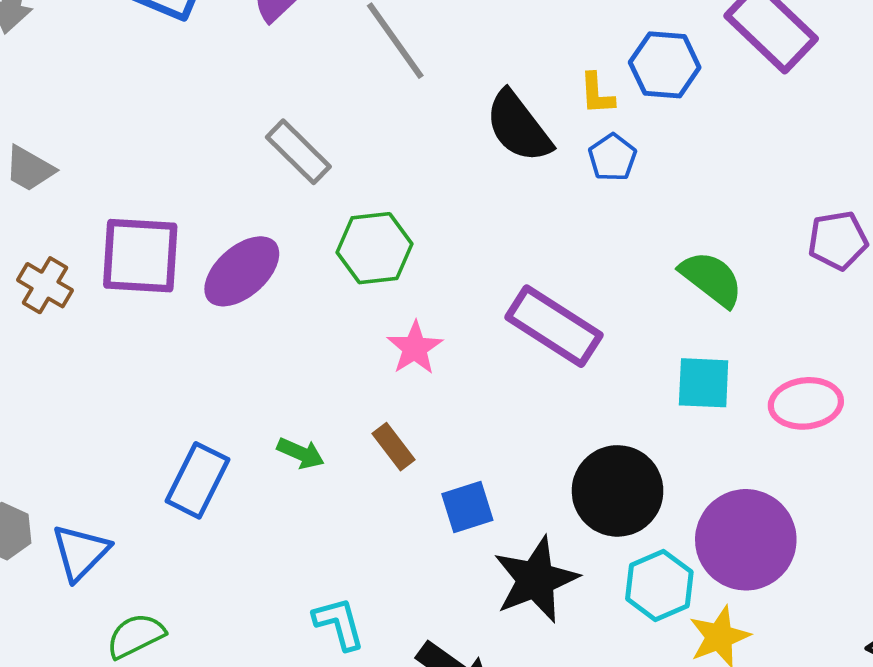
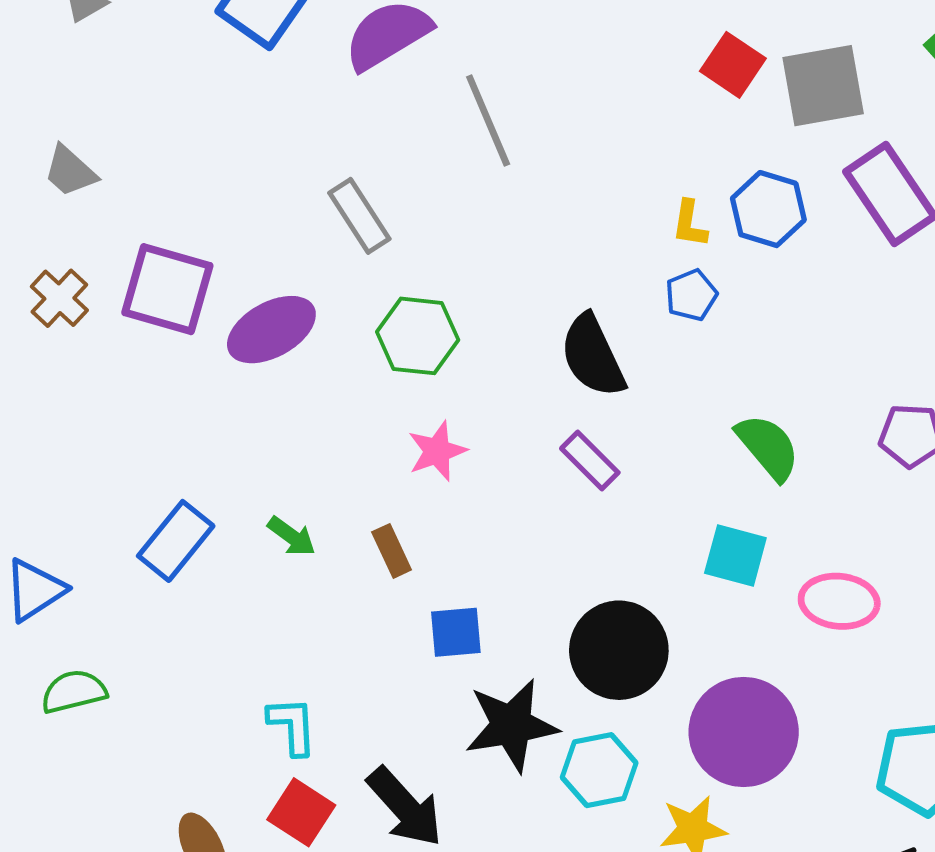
black semicircle: (518, 127) -> (593, 356), moved
purple rectangle: (554, 326) -> (590, 461), size x0.6
cyan hexagon: (659, 585) -> (599, 770), moved

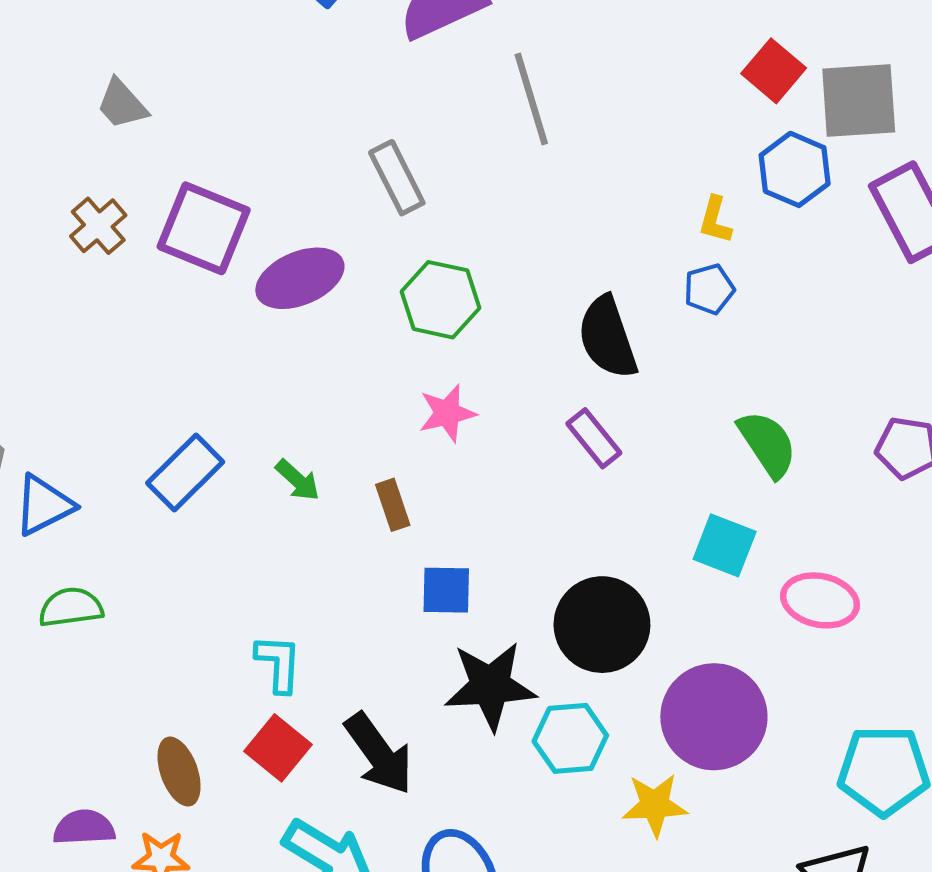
blue hexagon: (768, 209) -> (795, 169), moved

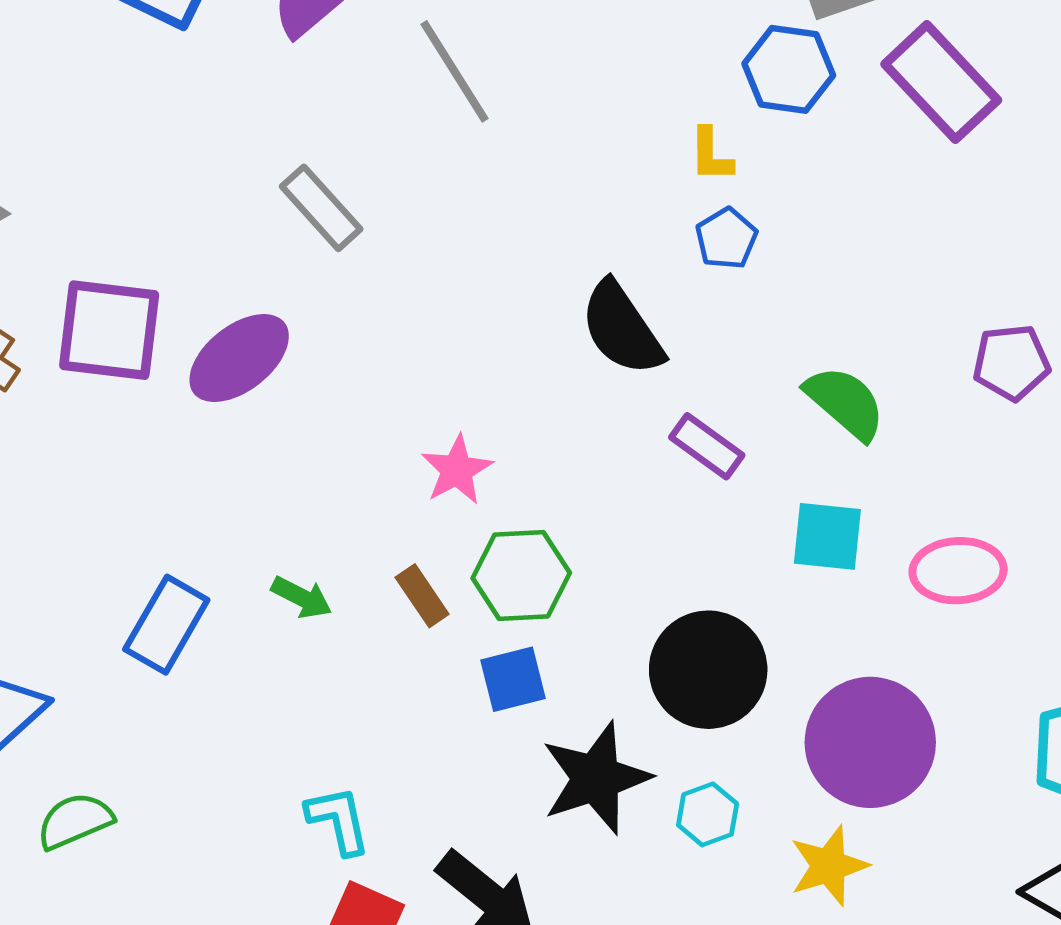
green hexagon: (440, 300) -> (521, 576), moved
purple rectangle: (594, 438) -> (707, 446), moved
cyan hexagon: (570, 738) -> (708, 814), size x0.7

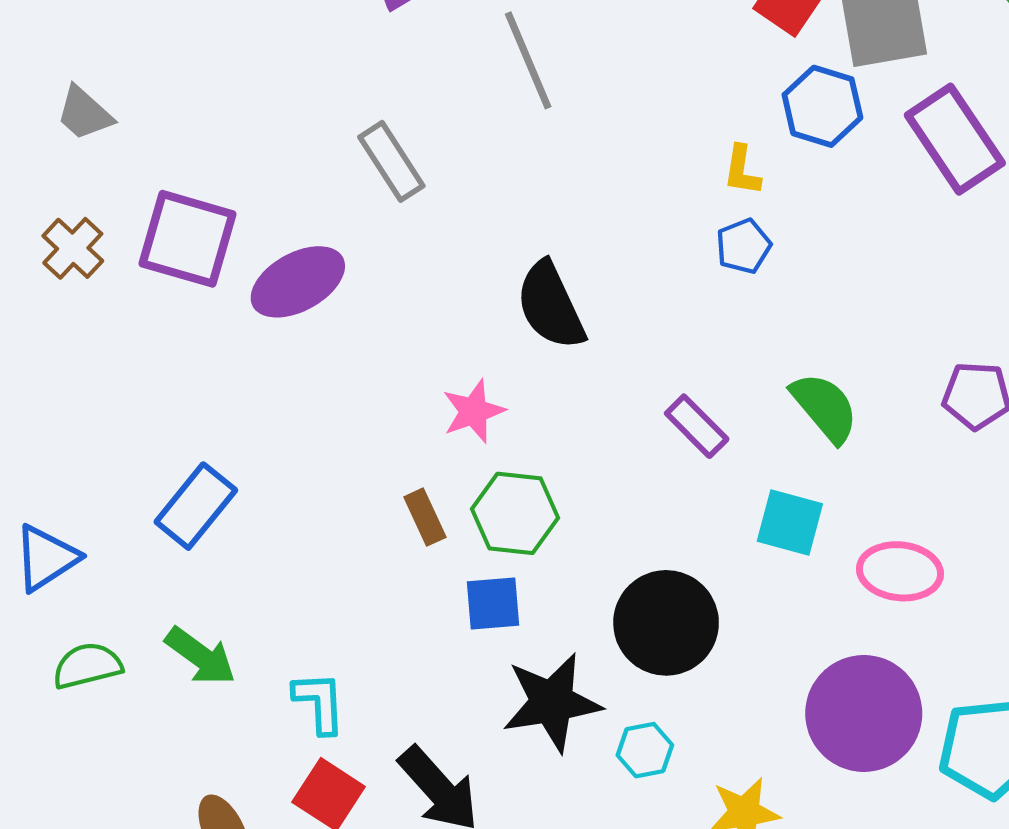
black semicircle: (622, 328) -> (551, 306), moved
green arrow: (302, 597) -> (201, 656), moved, size x1.4
purple circle: (870, 742) -> (864, 713), moved

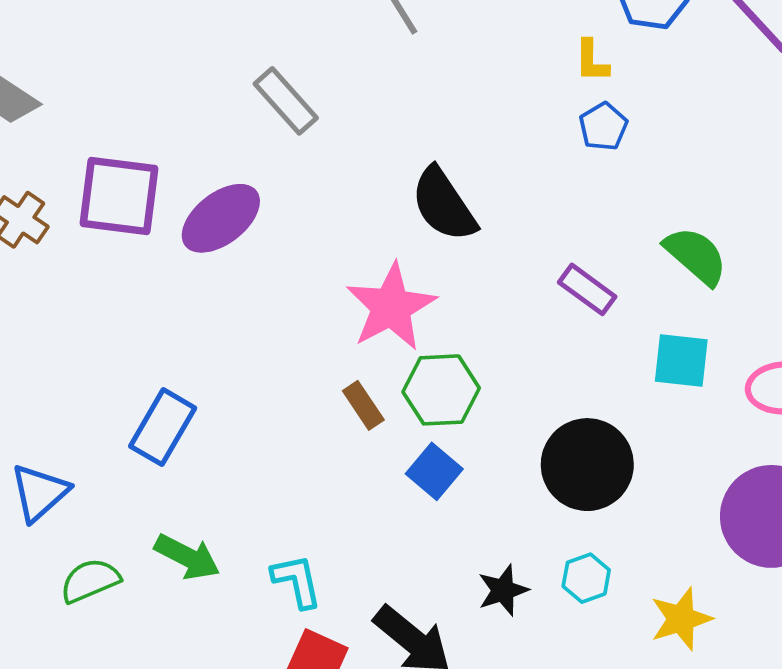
pink star: (473, 411) -> (391, 307), size x1.6
blue square: (493, 603) -> (434, 471), turned -36
black star: (552, 702) -> (503, 590), moved, size x0.6

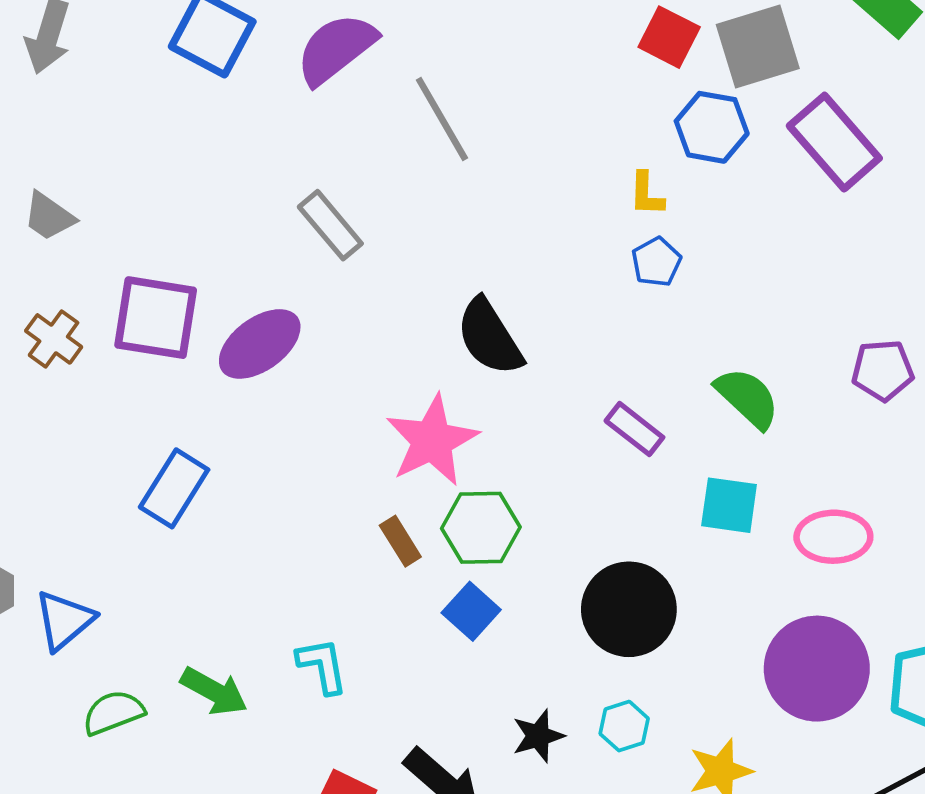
blue rectangle: (163, 427) -> (174, 488), moved
cyan L-shape: (297, 581) -> (322, 666), moved

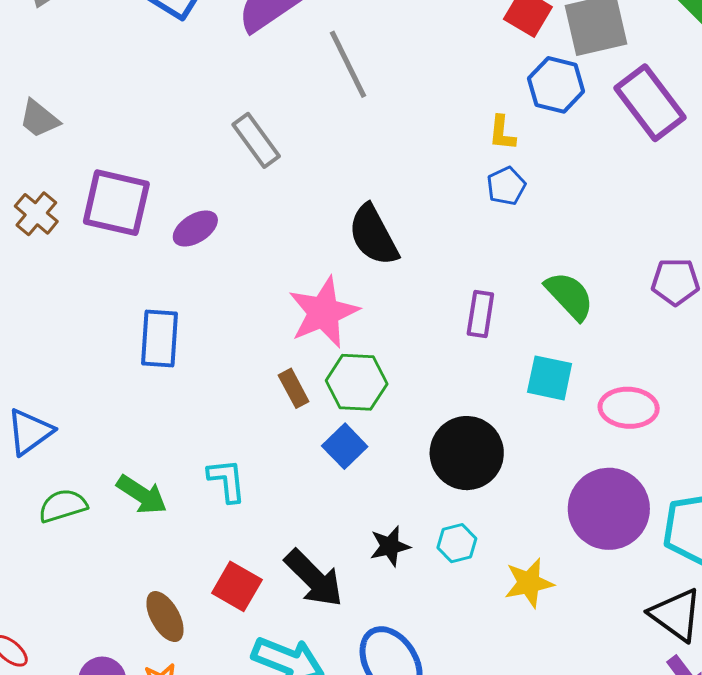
purple ellipse: (260, 344) -> (195, 229), size x0.7
purple rectangle: (634, 429) -> (480, 314), turned 57
blue rectangle: (174, 488) -> (160, 339), moved, turned -32

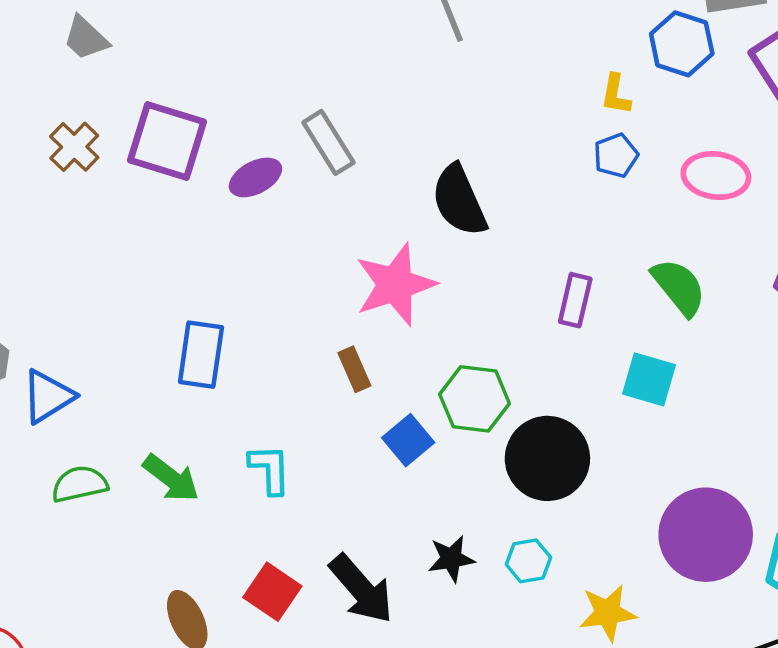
gray rectangle: (256, 140) -> (328, 142), moved
blue rectangle: (160, 339) -> (201, 355), moved
green hexagon: (357, 382) -> (475, 399), moved
pink ellipse: (629, 408) -> (716, 176), moved

